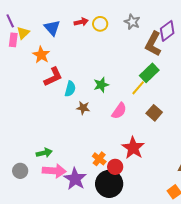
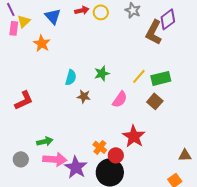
green rectangle: (149, 73) -> (161, 78), moved, turned 30
red L-shape: (53, 77) -> (24, 100), moved

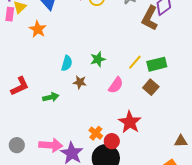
green arrow: (45, 141) -> (51, 97), moved

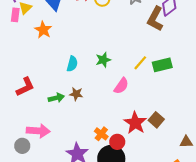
brown star: (80, 82) -> (76, 94), moved
brown square: (151, 87) -> (156, 120), moved
pink arrow: (51, 145) -> (38, 131), moved

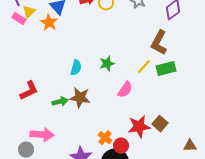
pink rectangle: (15, 15) -> (19, 19), turned -64
brown L-shape: (155, 19) -> (159, 43), moved
orange star: (43, 30) -> (49, 23), moved
brown star: (76, 94) -> (80, 98), size x1.5
red star: (135, 123) -> (139, 127), turned 30

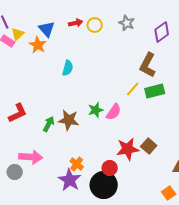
green star: (107, 64) -> (96, 110), moved
cyan semicircle: (76, 68) -> (68, 68), moved
green arrow: (60, 102) -> (49, 124), turned -49
orange cross: (105, 138) -> (77, 164), moved

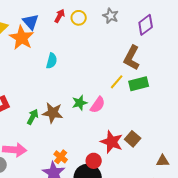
red arrow: (76, 23) -> (60, 16), turned -48
orange star: (38, 45) -> (22, 38), size x1.4
red star: (128, 149) -> (112, 142), turned 30

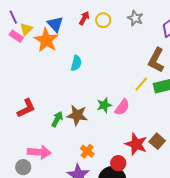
orange cross: (61, 157) -> (87, 151), moved

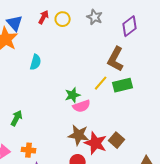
green star: (104, 105) -> (73, 95), moved
pink semicircle: (122, 107) -> (82, 106), turned 36
brown star: (77, 115) -> (79, 135), moved
orange cross: (87, 151) -> (29, 150), moved, turned -32

